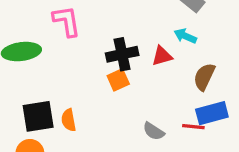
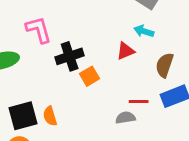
black cross: (122, 54) -> (70, 56), moved
red line: (193, 127) -> (139, 102), moved
gray semicircle: (154, 131) -> (125, 118), turned 144

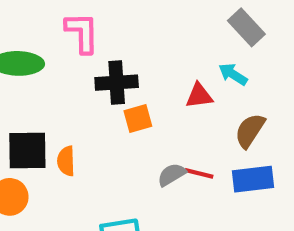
gray semicircle: (125, 118) -> (172, 175), moved, turned -36

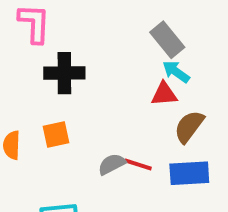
gray rectangle: (246, 27) -> (167, 40), moved
red triangle: (199, 96) -> (164, 94), moved
orange square: (138, 118) -> (56, 134), moved

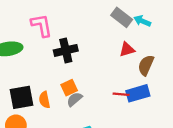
cyan arrow: (176, 72) -> (142, 21), moved
gray semicircle: (112, 164) -> (75, 99), moved
blue rectangle: (189, 173) -> (138, 93), moved

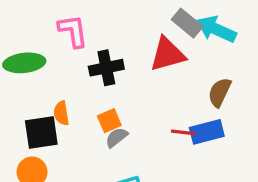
cyan arrow: (142, 21) -> (216, 29), size x1.6
red triangle: (127, 49) -> (167, 54), moved, size x1.6
orange semicircle: (44, 100) -> (61, 113), moved

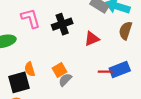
red triangle: (167, 54) -> (92, 39), moved, size x0.7
black cross: (106, 68) -> (62, 24), moved
brown semicircle: (220, 92) -> (125, 31), moved

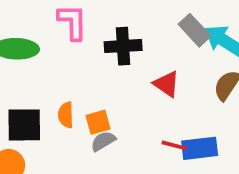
red triangle: (92, 39) -> (167, 84), turned 42
orange semicircle: (30, 69) -> (66, 115), moved

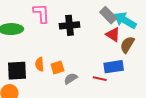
red triangle: (167, 84) -> (113, 35), moved
gray semicircle: (103, 141) -> (71, 79), moved
blue rectangle: (200, 148) -> (114, 67), moved

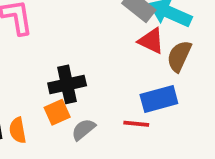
black cross: (70, 25) -> (67, 84), moved
orange semicircle: (40, 64) -> (18, 130), moved

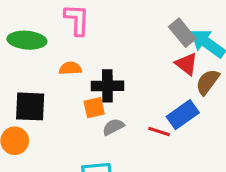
blue rectangle: (159, 99) -> (183, 115), turned -32
orange semicircle: (18, 130) -> (70, 68), moved, turned 85

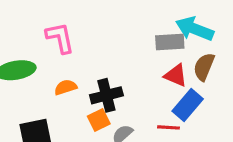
gray rectangle: (182, 33) -> (170, 42), moved, turned -40
red triangle: (187, 64) -> (176, 75), moved

